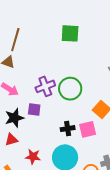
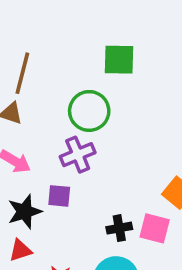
green circle: (70, 89) -> (89, 111), moved
pink square: (88, 129) -> (155, 228), turned 30

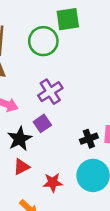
green circle: (89, 111) -> (43, 41), moved
purple square: (59, 196) -> (42, 123), turned -30

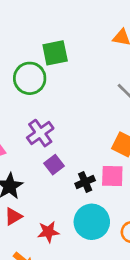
purple square: (42, 123) -> (54, 165), moved

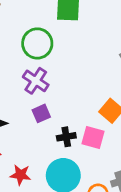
green circle: (30, 78) -> (37, 43), moved
purple cross: (40, 133) -> (36, 81), turned -35

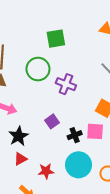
purple cross: (36, 81) -> (66, 84), moved

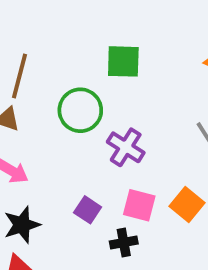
purple square: (52, 121) -> (88, 210), turned -32
pink square: (95, 131) -> (139, 205), moved

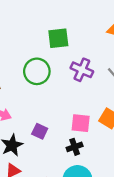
purple cross: (126, 147) -> (82, 70), moved
purple square: (88, 210) -> (40, 131), moved

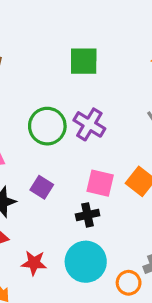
purple cross: (82, 70) -> (89, 124), moved
green circle: (37, 71) -> (47, 126), moved

